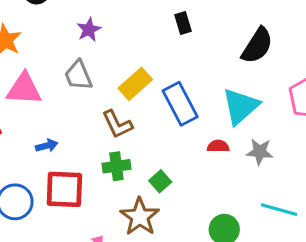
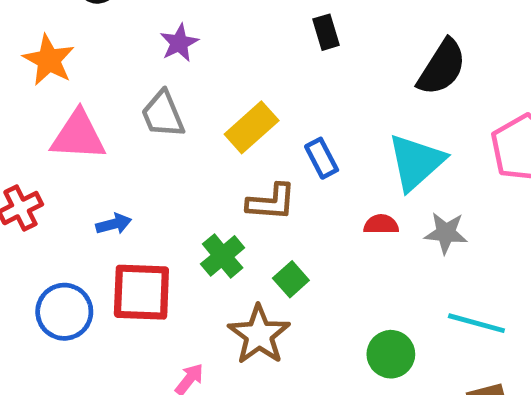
blue rectangle: (180, 104) -> (322, 158), size x0.6
brown L-shape: (117, 124) -> (271, 202), moved, turned -60
green cross: (116, 166) -> (223, 256), turned -32

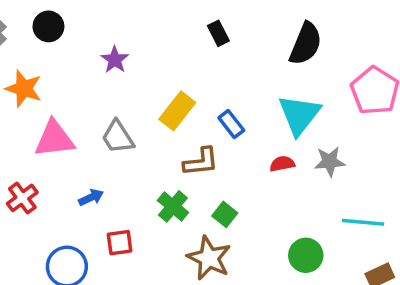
gray trapezoid: (163, 114) -> (118, 137), moved
red square: (141, 292) -> (120, 243), size x0.6

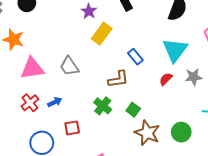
purple star: (115, 60) -> (89, 11), moved
yellow rectangle: (177, 111) -> (102, 34), moved
red semicircle: (282, 164) -> (166, 79), turned -32
red cross: (22, 198) -> (30, 103), moved
brown star: (209, 258) -> (147, 133), moved

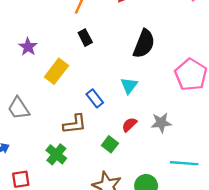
purple star: (89, 11) -> (28, 47), moved
cyan triangle: (175, 50) -> (129, 85), moved, size x0.6
green square: (133, 110) -> (110, 144), moved

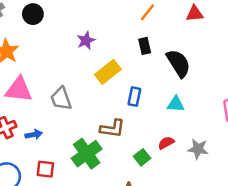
black semicircle: (144, 44) -> (178, 63), moved, turned -68
cyan triangle: (129, 85) -> (176, 104), turned 42
blue rectangle: (95, 98) -> (134, 97), moved, turned 36
green cross: (56, 154) -> (87, 154), size x1.4

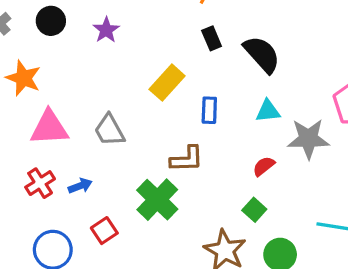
purple star: (86, 40) -> (106, 30), moved
gray star: (198, 149) -> (308, 139), moved, size x1.4
green square: (142, 157) -> (254, 210), moved
red square: (45, 169) -> (104, 231), turned -30

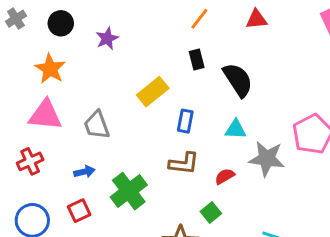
orange star: (23, 78) -> (50, 69), moved
brown L-shape: (187, 159) -> (184, 163), moved
blue arrow: (80, 186) -> (84, 172), moved

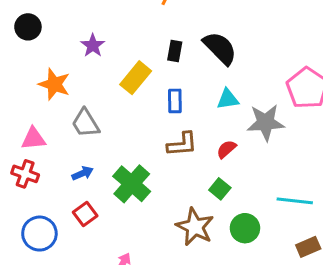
purple star: (107, 38) -> (93, 46), moved
black rectangle: (197, 59) -> (175, 51), moved, turned 36
orange star: (50, 69) -> (54, 84), moved
pink triangle: (45, 115) -> (33, 139), moved, size x0.7
red cross: (30, 161) -> (25, 174), turned -35

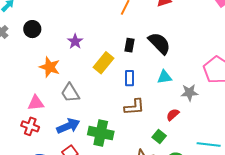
gray star: (266, 122) -> (189, 93), size x0.7
red semicircle: (226, 149) -> (173, 115), moved
blue arrow: (83, 173) -> (68, 126), size x1.6
green cross: (132, 184) -> (101, 133), turned -30

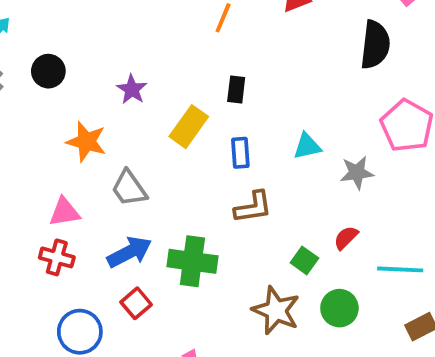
black semicircle: (159, 43) -> (375, 45), moved, turned 55
red semicircle: (173, 115) -> (346, 238), moved

